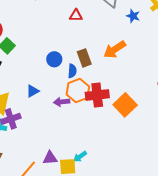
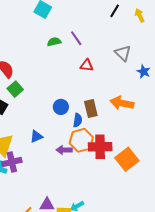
orange arrow: (115, 50) -> (122, 103), turned 40

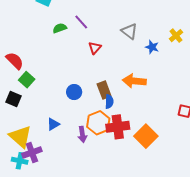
red triangle: (87, 65) -> (95, 48), turned -48
blue semicircle: (78, 120) -> (109, 102), moved
purple arrow: (64, 150) -> (82, 134), turned -91

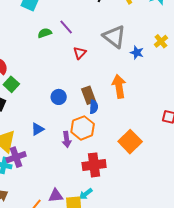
gray triangle: (129, 31) -> (114, 37), size x1.4
orange arrow: (134, 81) -> (119, 86), turned 75
red cross: (118, 127) -> (94, 165), moved

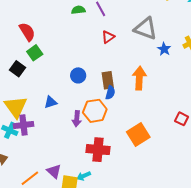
gray triangle: (114, 37) -> (146, 29), turned -30
purple triangle: (56, 196) -> (54, 171), turned 35

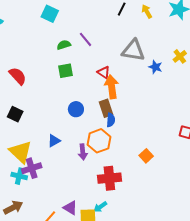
red triangle: (108, 37) -> (104, 72), moved, turned -40
green square: (35, 53) -> (65, 71), moved, turned 35
orange arrow: (139, 78) -> (112, 87), moved
orange square: (138, 134) -> (146, 156), size x0.6

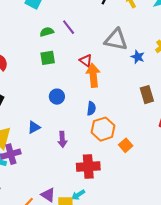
brown rectangle: (106, 108) -> (147, 95), moved
orange hexagon: (99, 141) -> (103, 129), moved

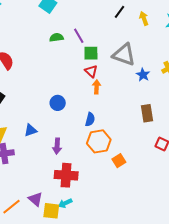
green square: (48, 58) -> (91, 53), moved
orange arrow: (93, 75) -> (96, 87), size x0.6
red cross: (88, 167) -> (66, 175), moved

